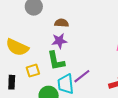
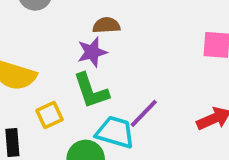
brown semicircle: (62, 23) -> (106, 25), moved
cyan trapezoid: (66, 84) -> (115, 132), turned 120

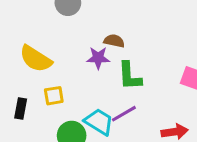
green L-shape: (91, 91) -> (130, 76), moved

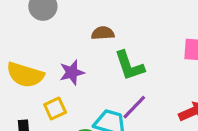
purple star: (98, 58) -> (72, 72), moved

